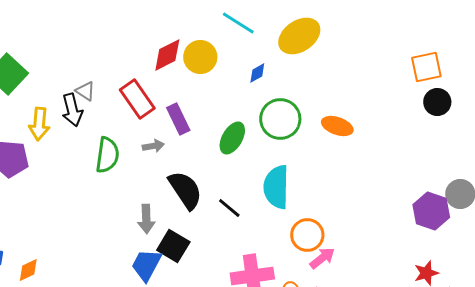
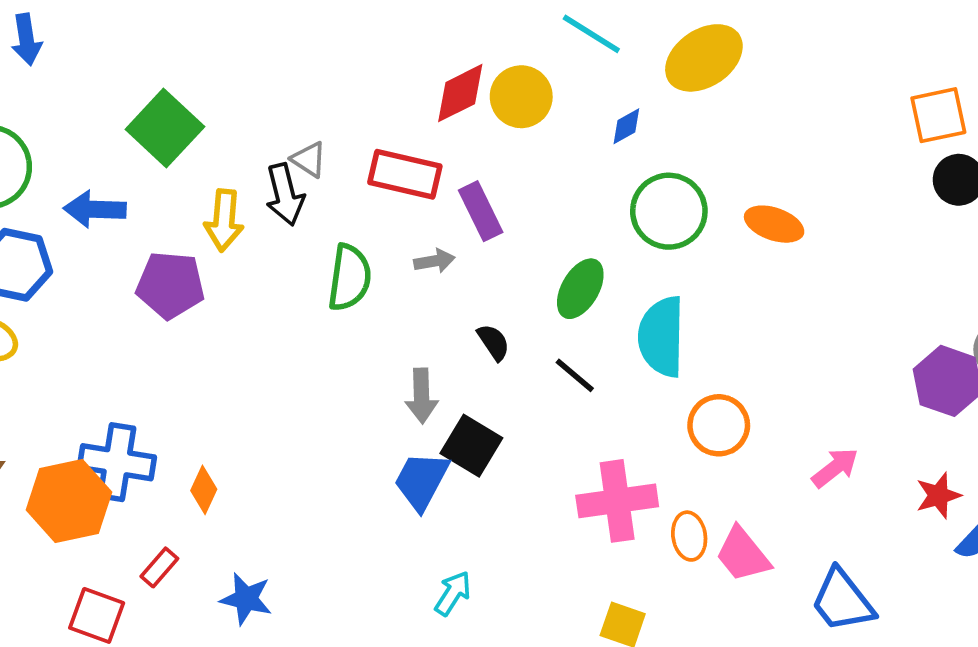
red rectangle: (137, 99) -> (405, 174), turned -42
green ellipse: (232, 138) -> (580, 289), moved
black semicircle: (185, 190) -> (494, 342), size x0.5
pink arrow: (322, 258) -> (835, 468), moved
orange diamond: (28, 270) -> (204, 490), turned -40

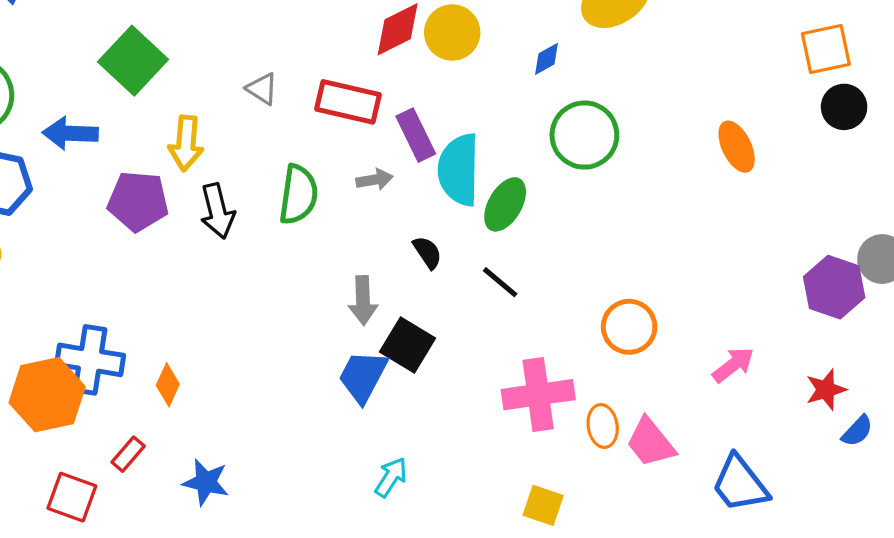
black arrow: (285, 195) -> (217, 211), moved
orange ellipse: (774, 224) -> (737, 147), moved, turned 45
cyan semicircle: (661, 337) -> (459, 170), moved

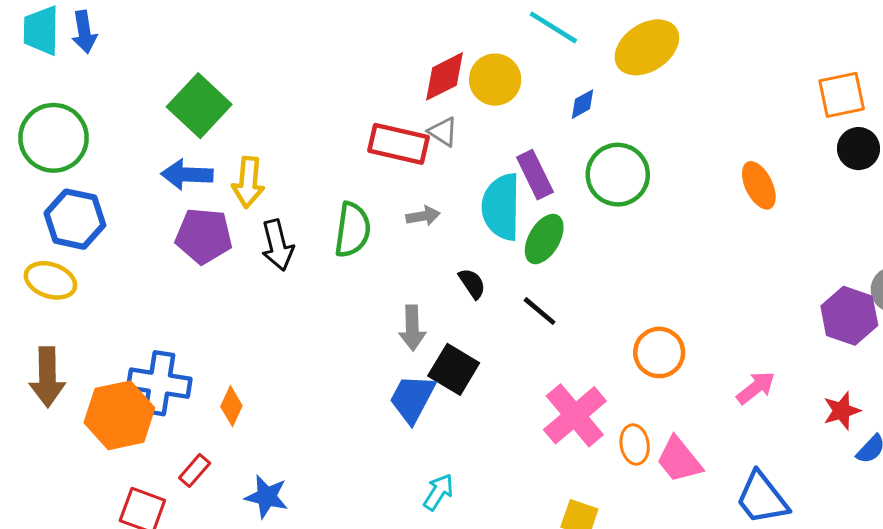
gray triangle: (262, 89) -> (443, 132), moved
blue arrow: (70, 133) -> (187, 175), moved
purple rectangle: (416, 135) -> (535, 175), moved
pink cross: (538, 395) -> (575, 415), turned -32

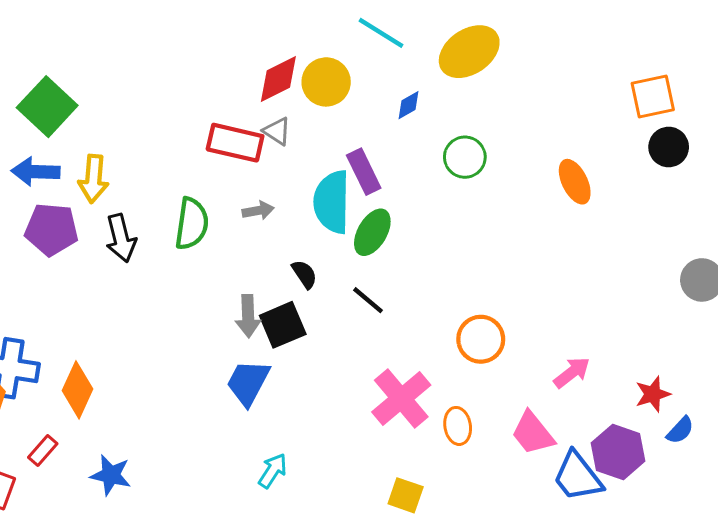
green circle: (618, 175) -> (465, 157), moved, size x0.7
purple hexagon: (849, 316) -> (618, 452), moved
black square: (454, 369) -> (283, 325), moved, turned 36
orange diamond: (231, 406) -> (77, 390), size x1.5
pink trapezoid: (679, 460) -> (533, 433), moved

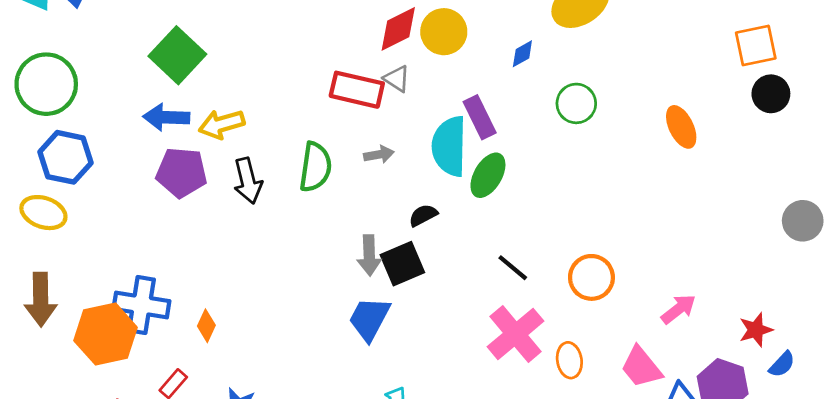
yellow arrow: (93, 179) -> (222, 124), turned 69
black semicircle: (304, 274) -> (423, 215), turned -84
black line: (368, 300) -> (513, 268), moved
orange diamond: (77, 390) -> (206, 326), size x0.6

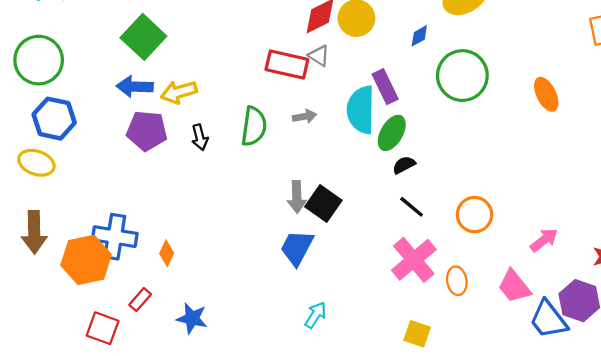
green circle: (576, 103) -> (462, 76), size x1.6
black arrow: (248, 181) -> (200, 137), size x0.7
black semicircle: (423, 215) -> (404, 165), moved
black square: (402, 264) -> (323, 204), turned -32

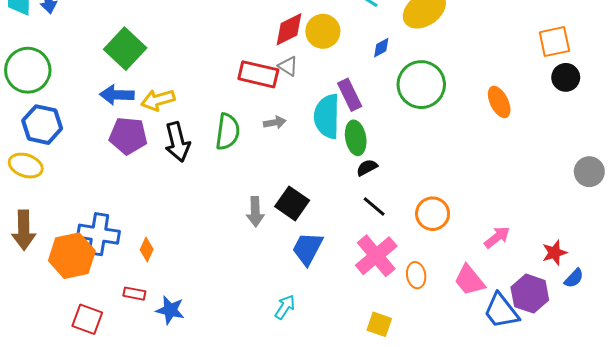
green ellipse: (392, 133) -> (356, 138), turned -40
black arrow: (200, 137) -> (177, 142), size x1.6
gray arrow: (297, 197) -> (255, 212), moved
blue trapezoid: (297, 248) -> (308, 249), moved
red rectangle: (140, 300) -> (134, 294), moved, turned 60

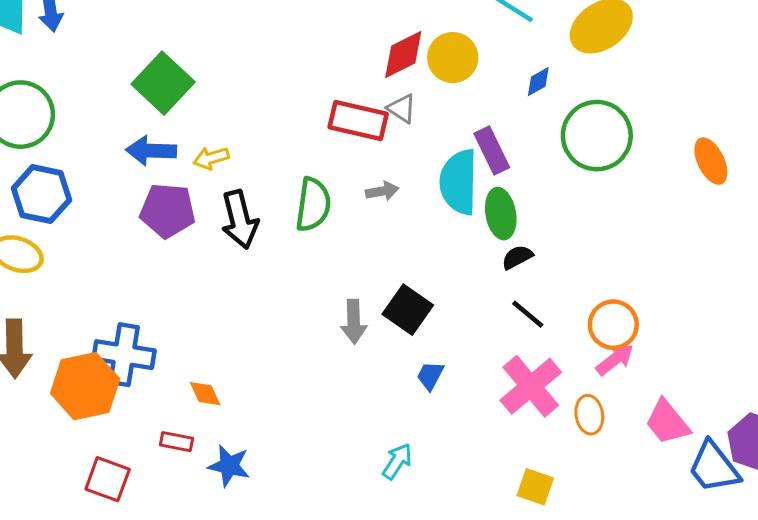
yellow arrow: (158, 100) -> (211, 158), size x0.7
pink arrow: (497, 237) -> (615, 359), moved
blue trapezoid: (308, 249) -> (430, 376), size x0.6
orange diamond: (147, 250) -> (205, 394), moved, turned -50

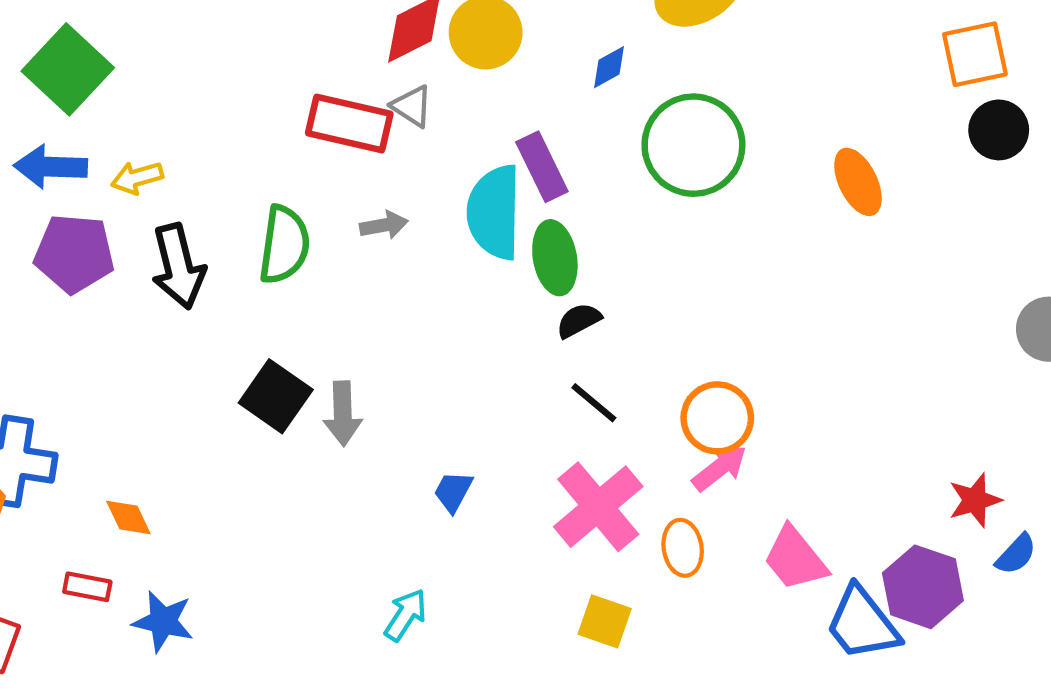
black square: (408, 310) -> (276, 396), moved
yellow square: (535, 487) -> (605, 621), moved

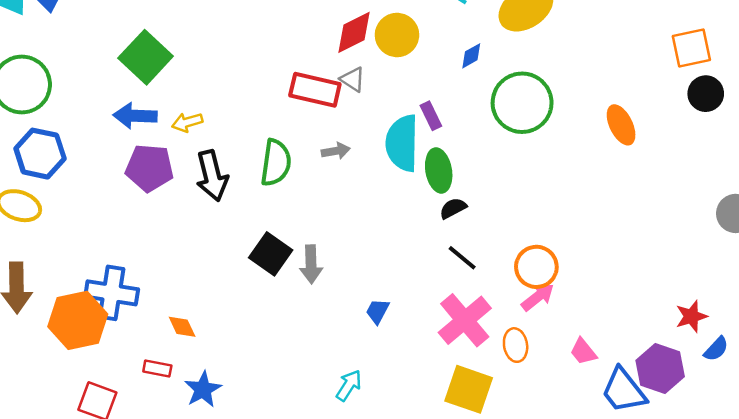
purple rectangle: (542, 167) -> (431, 116), size x0.7
pink trapezoid: (795, 559) -> (583, 352), size x0.7
blue star: (163, 621) -> (203, 389), turned 30
yellow square: (605, 621) -> (469, 389), size x1.5

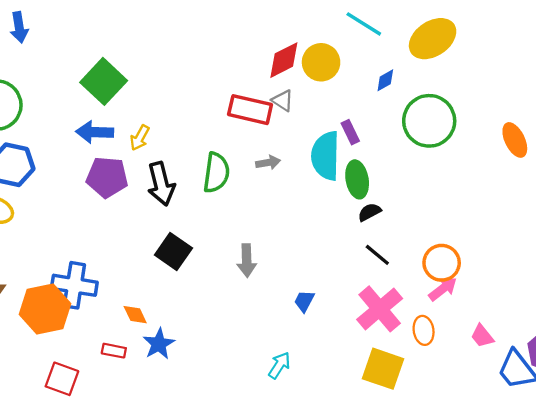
yellow arrow: (187, 122) -> (140, 138), turned -45
black square: (271, 254) -> (173, 252), moved
blue star: (203, 389) -> (159, 344), moved

